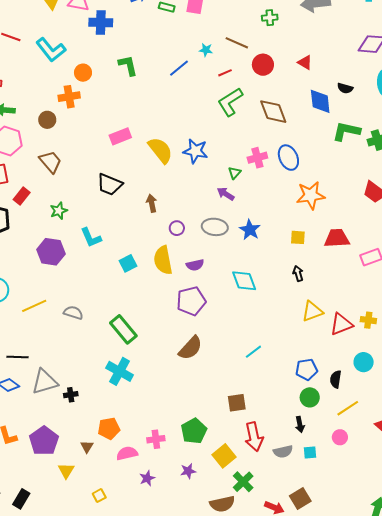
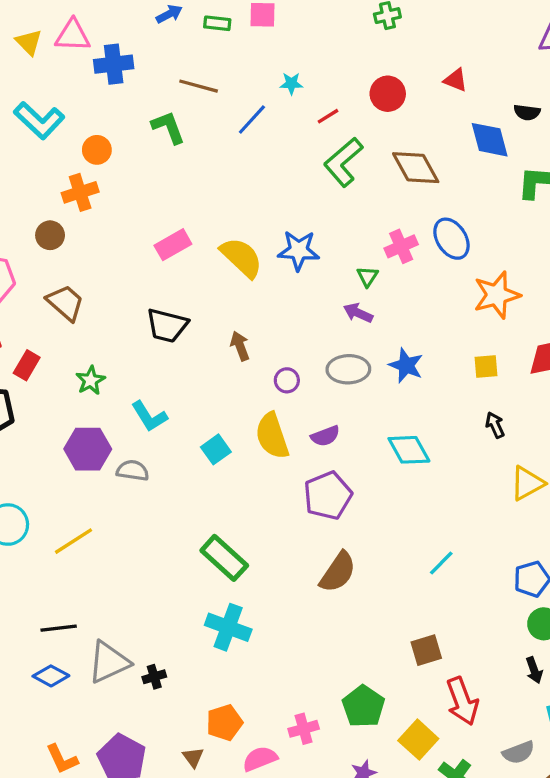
brown line: (237, 43) -> (199, 86), moved
gray semicircle: (73, 313) -> (133, 470), moved
gray semicircle: (283, 452) -> (518, 752), moved

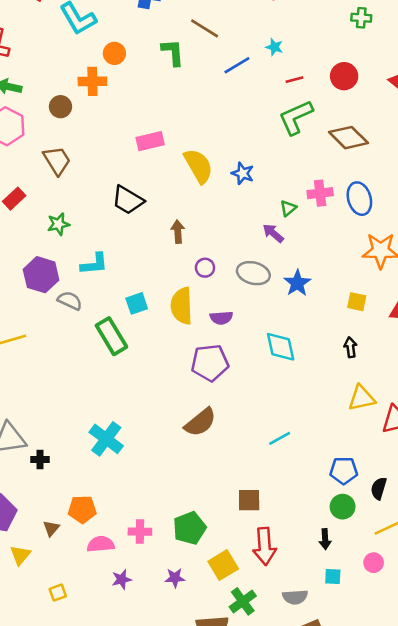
brown diamond: (416, 168) -> (348, 138), turned -33
blue star: (299, 250) -> (243, 173), size x0.7
cyan L-shape: (149, 416) -> (94, 264), turned -80
green rectangle: (224, 558) -> (111, 336), moved

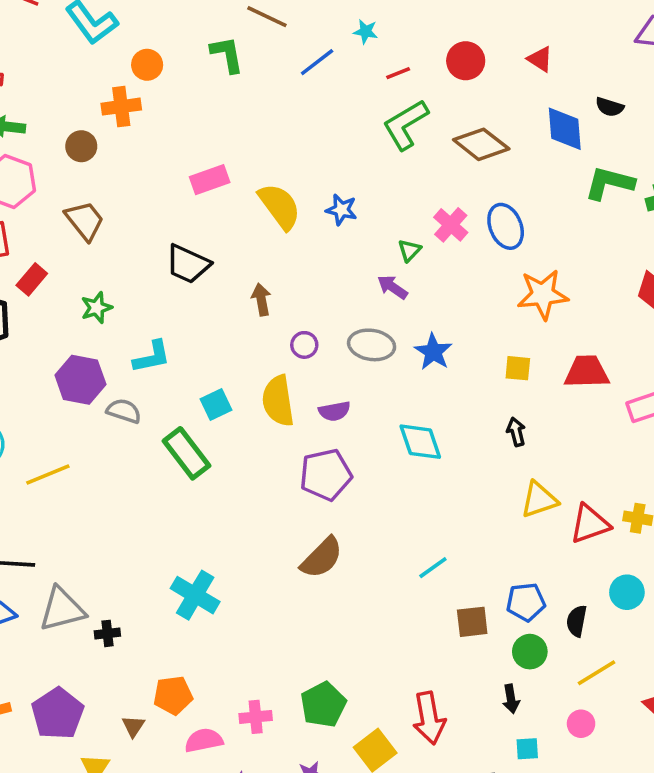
pink cross: (320, 193) -> (451, 225), turned -35
brown square: (249, 500) -> (472, 622), moved

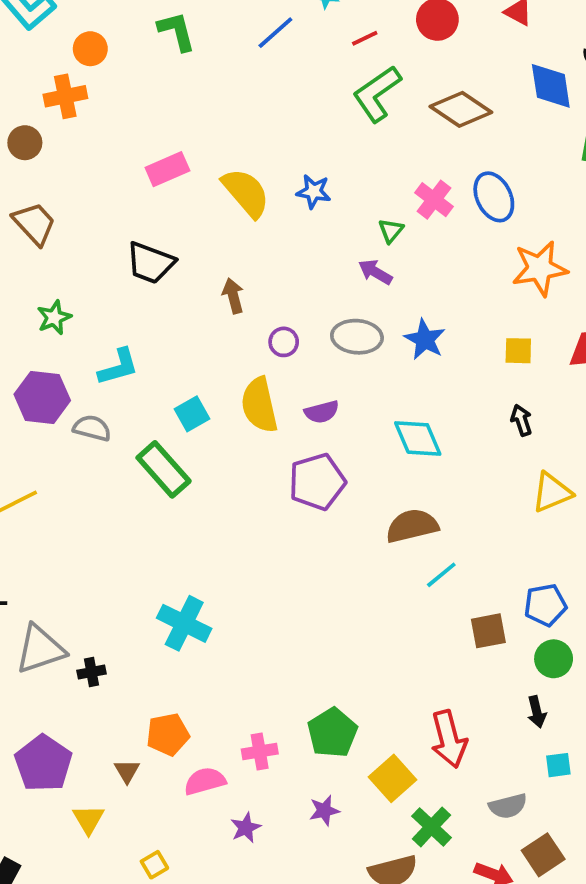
brown semicircle: (322, 558) -> (412, 526), moved, turned -144

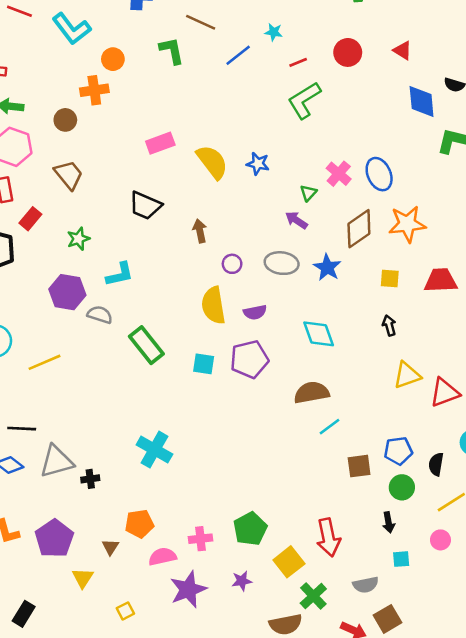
brown diamond: (461, 109) -> (359, 229), moved, turned -72
cyan square: (192, 414) -> (204, 364), moved, turned 35
purple star: (246, 828) -> (188, 589), size x1.8

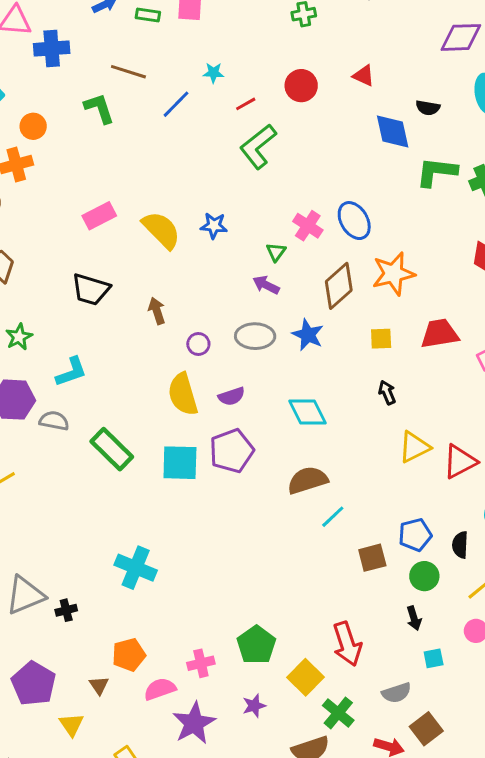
cyan square: (204, 364) -> (180, 463), size x1.5

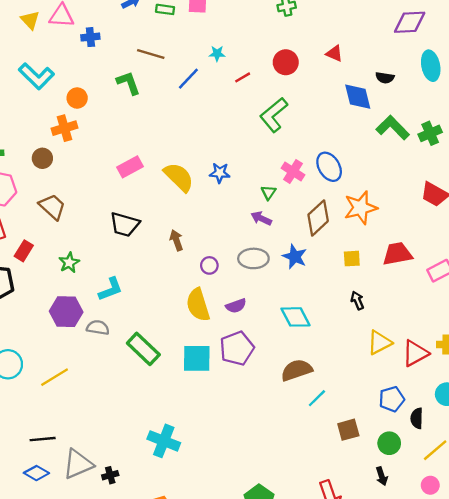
blue cross: (52, 48) -> (90, 37), size x0.7
green L-shape: (258, 146) -> (274, 115), moved
green L-shape: (437, 172) -> (393, 128), turned 40
blue pentagon: (415, 535) -> (392, 399), moved

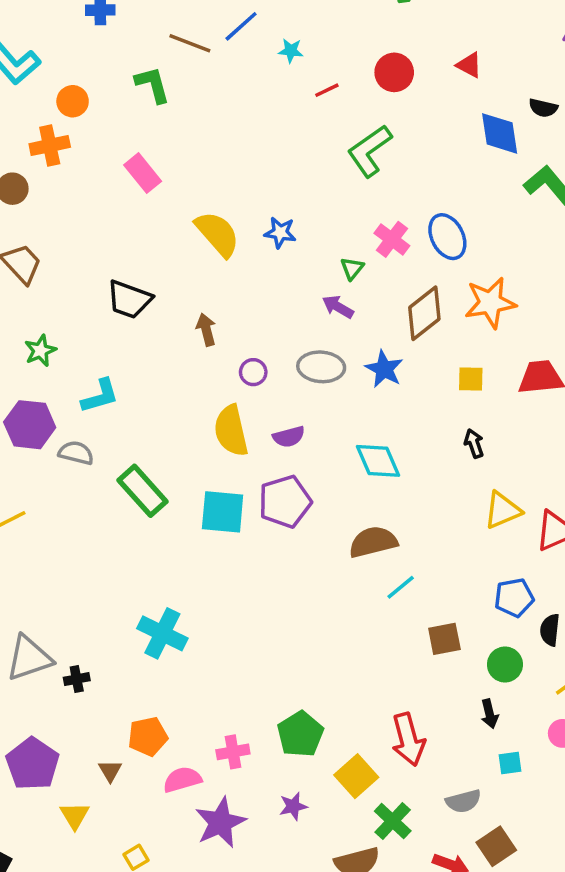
blue line: (188, 79) -> (241, 26), moved
pink rectangle: (130, 167) -> (143, 173), moved, turned 75

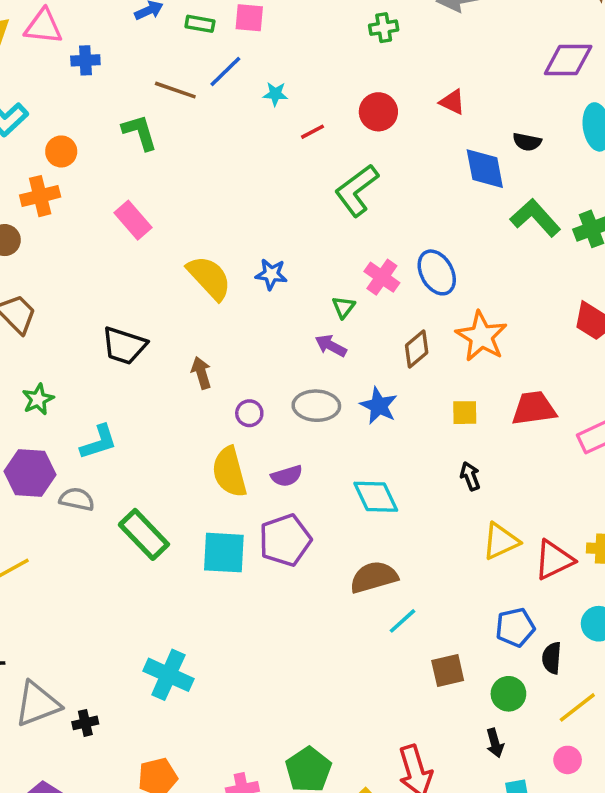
orange star: (490, 303) -> (481, 336), turned -30
brown diamond: (424, 313) -> (417, 349), size x0.7

